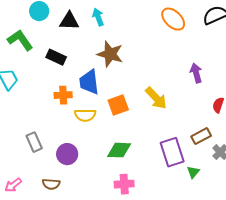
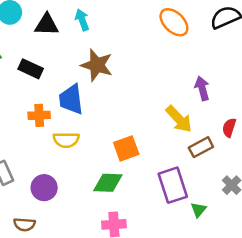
yellow arrow: (156, 98) -> (179, 119), moved
orange square: (118, 105) -> (126, 148), moved
brown rectangle: (201, 136) -> (201, 147), moved

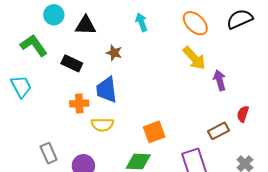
cyan arrow: (82, 20) -> (141, 22), moved
brown star: (97, 65) -> (114, 53), moved, size x0.6
yellow arrow: (179, 119) -> (194, 58), moved

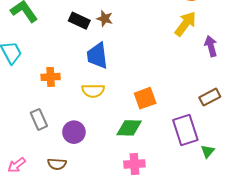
yellow arrow: (194, 58) -> (185, 24), turned -100
black rectangle: (72, 63) -> (79, 21), moved
orange cross: (79, 103) -> (51, 77), moved

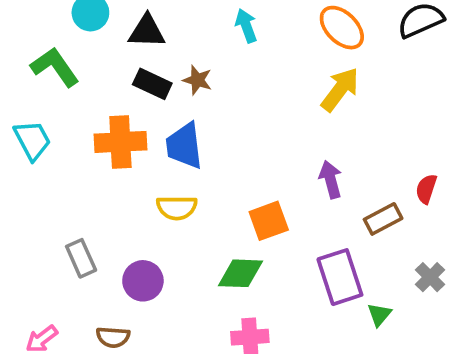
purple arrow: (211, 46) -> (331, 180), moved
orange cross: (51, 77) -> (120, 142), moved, size x1.5

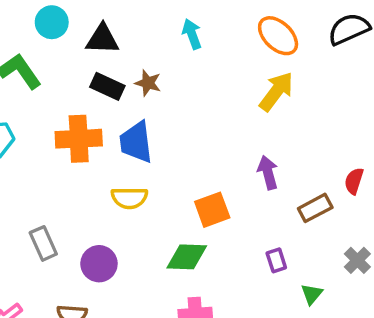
purple rectangle: (340, 277) -> (276, 260), size x0.5

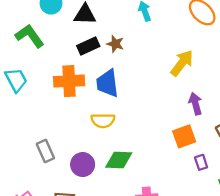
black rectangle: (107, 86) -> (88, 46), turned -50
yellow arrow: (276, 91) -> (182, 63), moved
orange square: (212, 210) -> (184, 136), moved
green diamond: (187, 257) -> (119, 160), moved

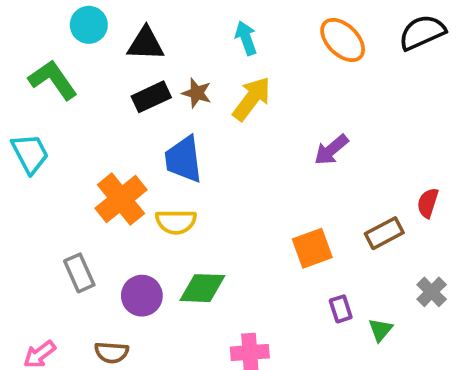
yellow arrow: (182, 63) -> (252, 99), moved
orange cross: (69, 81) -> (121, 199), moved, turned -36
purple arrow: (195, 104) -> (331, 150), moved, turned -115
purple rectangle: (201, 162) -> (341, 309), moved

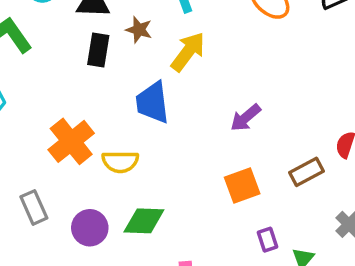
brown star: (197, 93) -> (139, 30), moved
black rectangle: (151, 97) -> (98, 50), turned -56
purple arrow: (331, 150) -> (246, 118), moved
blue trapezoid: (184, 159) -> (152, 102), moved

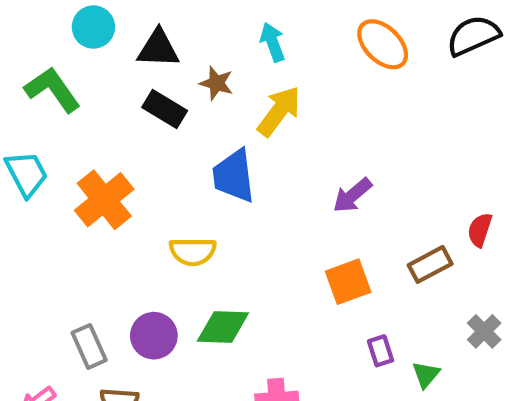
black rectangle: (98, 50) -> (165, 109), turned -68
orange cross: (71, 141) -> (104, 200), moved
gray rectangle: (34, 207) -> (89, 346), moved

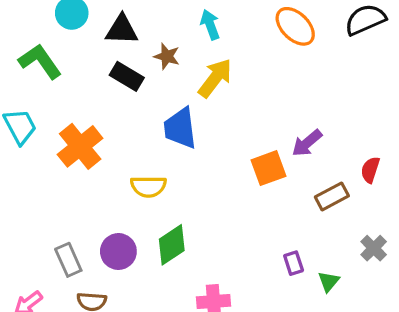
purple arrow: (352, 195) -> (307, 143), moved
orange square: (348, 282) -> (269, 168), moved
green diamond: (223, 327) -> (172, 245), turned -36

